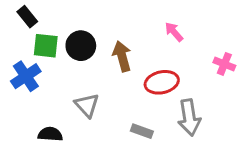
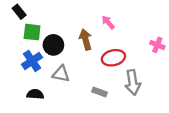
pink arrow: (174, 32) -> (108, 22), moved
black circle: (81, 46) -> (53, 45), moved
blue cross: (26, 76) -> (32, 61), moved
gray triangle: (87, 105) -> (61, 74), turned -36

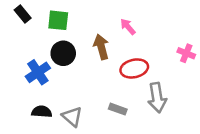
green square: (32, 32) -> (58, 20), moved
gray triangle: (61, 74) -> (72, 117), moved, turned 30

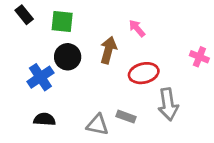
brown arrow: (101, 47) -> (108, 50), turned 30
gray triangle: (72, 117) -> (97, 125), moved, turned -30

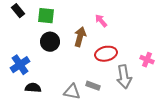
pink cross: (199, 57) -> (147, 60), moved
blue cross: (40, 77) -> (20, 65), moved

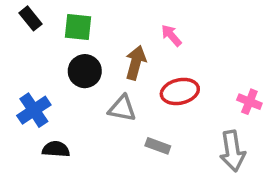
gray arrow: (124, 77) -> (232, 151), moved
gray triangle: (72, 92) -> (122, 108), moved

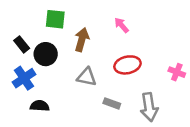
black rectangle: (30, 18) -> (22, 44), moved
brown arrow: (136, 63) -> (82, 40), moved
black circle: (85, 71) -> (46, 54), moved
gray arrow: (232, 151) -> (149, 107), moved

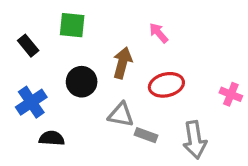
brown arrow: (82, 40) -> (122, 63), moved
black rectangle: (22, 44) -> (28, 46), moved
black circle: (46, 54) -> (82, 82), moved
gray triangle: (87, 77) -> (121, 115), moved

